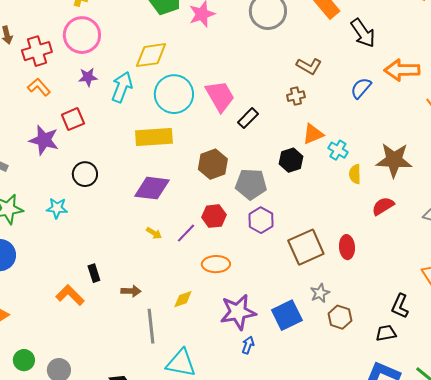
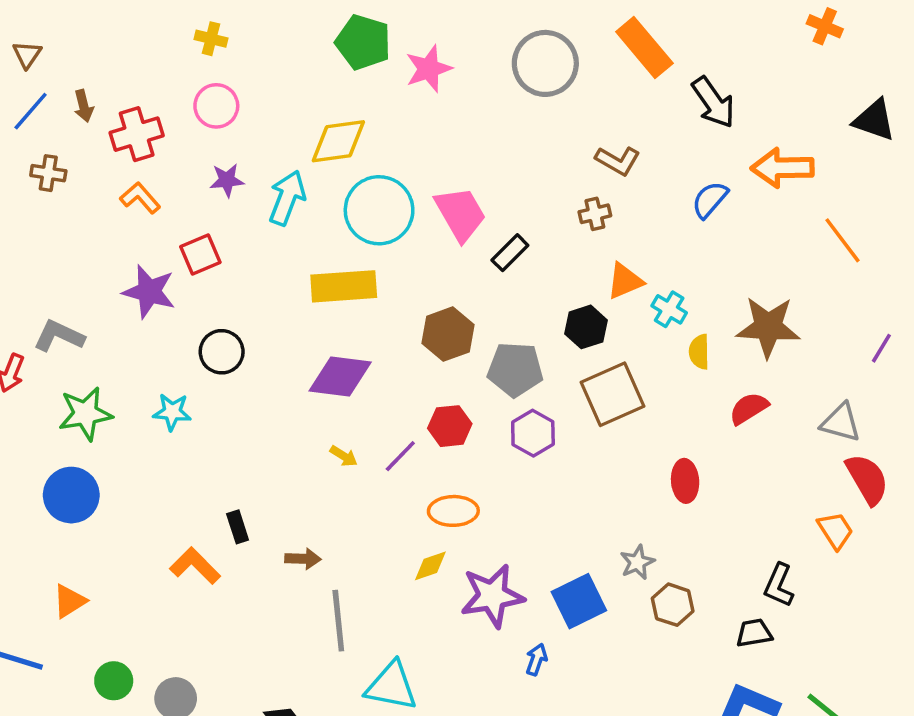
pink circle: (82, 35) -> (216, 106), size x0.7
brown square: (306, 247) -> (613, 394), moved
yellow diamond: (183, 299) -> (430, 566), moved
blue arrow: (248, 345) -> (536, 660), moved

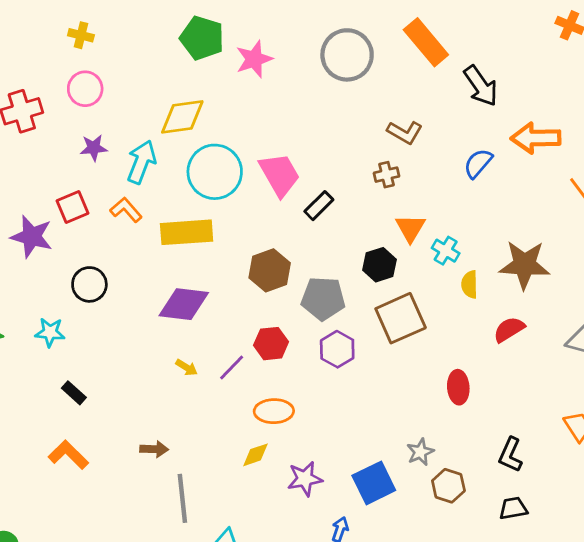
orange L-shape: (140, 198) -> (126, 210), moved
orange triangle: (625, 281) -> (410, 228), turned -36
black rectangle: (238, 527) -> (74, 393), moved, turned -30
black L-shape: (779, 585) -> (510, 455), moved
purple star: (492, 596) -> (305, 479), size x0.7

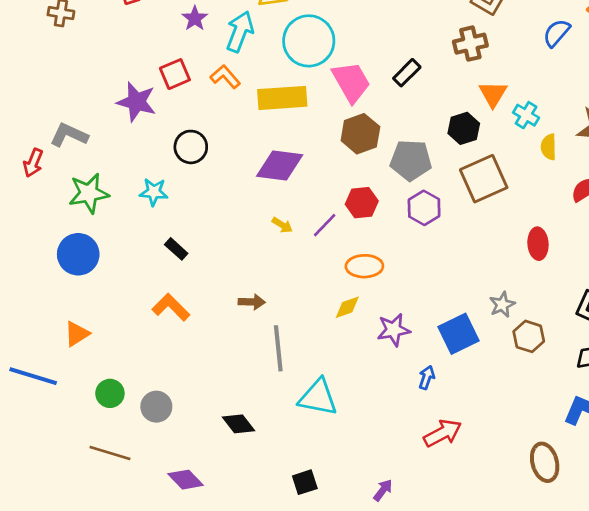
purple star: (94, 148) -> (195, 18), turned -30
pink trapezoid: (279, 175) -> (351, 82), moved
brown cross: (386, 175) -> (470, 44), size x1.4

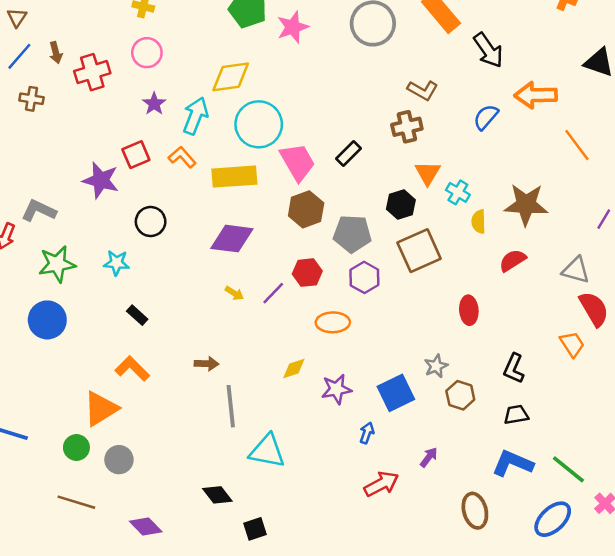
orange ellipse: (364, 266) -> (333, 322), moved
orange triangle: (77, 334) -> (101, 409), moved, size x1.5
black diamond: (239, 424) -> (217, 495), moved
purple arrow: (383, 490) -> (429, 457), moved

